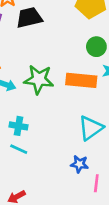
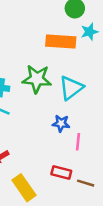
green star: (39, 79) -> (37, 79), moved

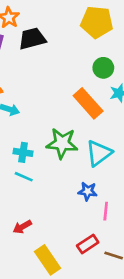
orange rectangle: (61, 42) -> (88, 103), turned 44
red rectangle: (61, 173) -> (88, 244), turned -48

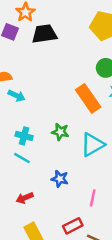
green star: (62, 143) -> (60, 132), size x0.6
blue star: (88, 191) -> (60, 179), moved
red arrow: (22, 227) -> (25, 198), moved

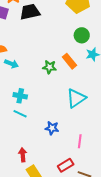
orange rectangle: (88, 98) -> (69, 61), size x0.7
green star: (60, 132) -> (49, 67), moved
red arrow: (25, 198) -> (23, 155), moved, turned 112

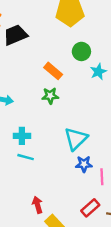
orange rectangle: (69, 61) -> (53, 71), moved
cyan triangle: (76, 98) -> (76, 139), moved
blue star: (52, 128) -> (84, 164), moved

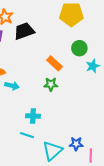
cyan cross: (22, 136) -> (33, 116), moved
cyan triangle: (76, 139) -> (52, 151), moved

